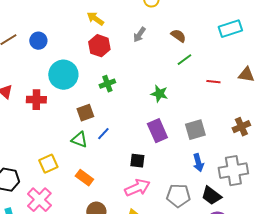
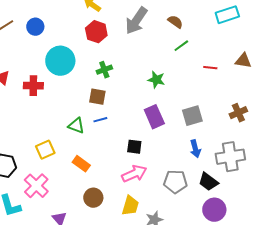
gray arrow: (139, 35) -> (136, 21), size x1.8
brown square: (85, 113) -> (97, 97), moved, turned 30
blue line: (103, 134) -> (100, 120), turned 32

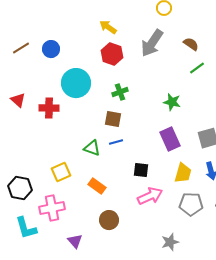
black square: (134, 147) -> (141, 170), moved
pink cross: (36, 186) -> (52, 208), turned 35
yellow trapezoid: (130, 206) -> (183, 173), moved

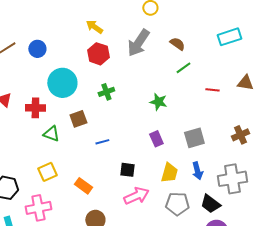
brown square: (113, 119) -> (78, 119), moved, turned -30
purple rectangle: (170, 139) -> (156, 139), size x0.7
green triangle: (92, 148) -> (51, 134), moved

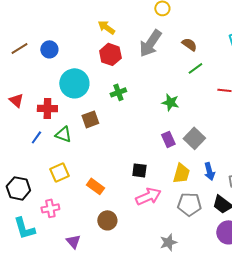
gray square: (194, 138) -> (194, 138), moved, turned -30
blue line: (102, 142) -> (36, 137), moved, turned -40
pink cross: (38, 208) -> (50, 208), size x0.7

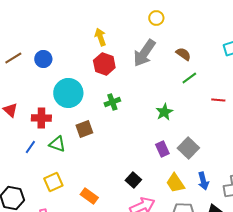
yellow arrow: (106, 27) -> (100, 37), turned 36
green star: (170, 102) -> (164, 112), turned 30
black square: (139, 170) -> (133, 180), turned 35
yellow trapezoid: (181, 173) -> (175, 183), turned 130

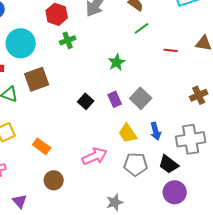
green cross: (112, 102) -> (68, 40), moved
brown square: (84, 129) -> (37, 79), size x1.4
black square: (133, 180) -> (86, 101), moved

